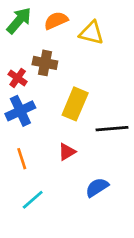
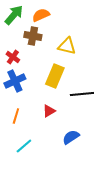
yellow triangle: (91, 33) -> (67, 46), moved
brown cross: (45, 63) -> (33, 36), moved
orange line: (22, 159) -> (16, 116), turned 35

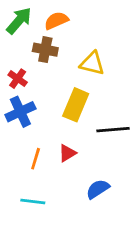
orange line: (16, 116) -> (36, 159), moved
cyan line: (24, 146) -> (33, 201), turned 48

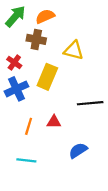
yellow rectangle: (76, 105) -> (47, 77), moved
red triangle: (67, 153) -> (54, 122), turned 32

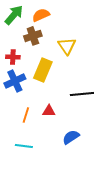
brown cross: (36, 39) -> (33, 36), turned -30
yellow triangle: (74, 50) -> (67, 46), turned 42
red cross: (14, 63) -> (13, 57), turned -32

